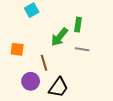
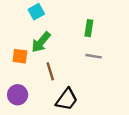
green arrow: (59, 37) -> (41, 42), moved
purple circle: (31, 81) -> (18, 95), moved

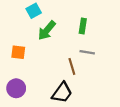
green arrow: (41, 42) -> (47, 30), moved
brown line: (50, 71) -> (72, 66), moved

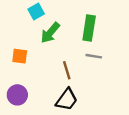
green rectangle: (83, 26) -> (89, 28), size x1.5
brown line: (72, 66) -> (67, 70), moved

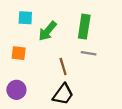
cyan square: (36, 11) -> (25, 18), moved, turned 32

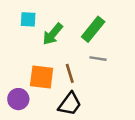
green rectangle: (84, 27) -> (93, 29), turned 30
orange square: (19, 53) -> (42, 77), moved, size x1.5

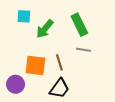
green rectangle: (93, 29) -> (79, 25), turned -65

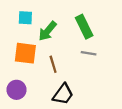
brown line: (59, 62) -> (53, 64), moved
orange square: (35, 65) -> (25, 53), moved

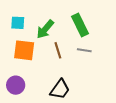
cyan square: (25, 18) -> (18, 23), moved
brown line: (53, 64) -> (58, 50), moved

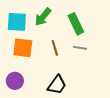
cyan square: (18, 23) -> (17, 22), size x1.5
green arrow: (45, 29) -> (43, 17), moved

